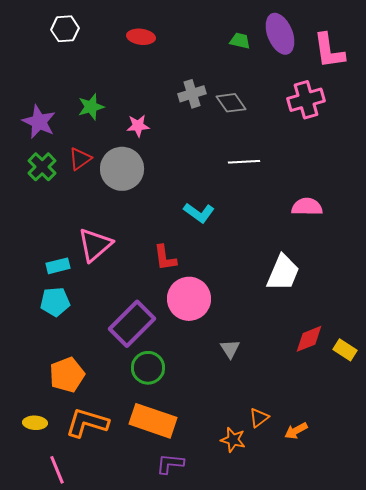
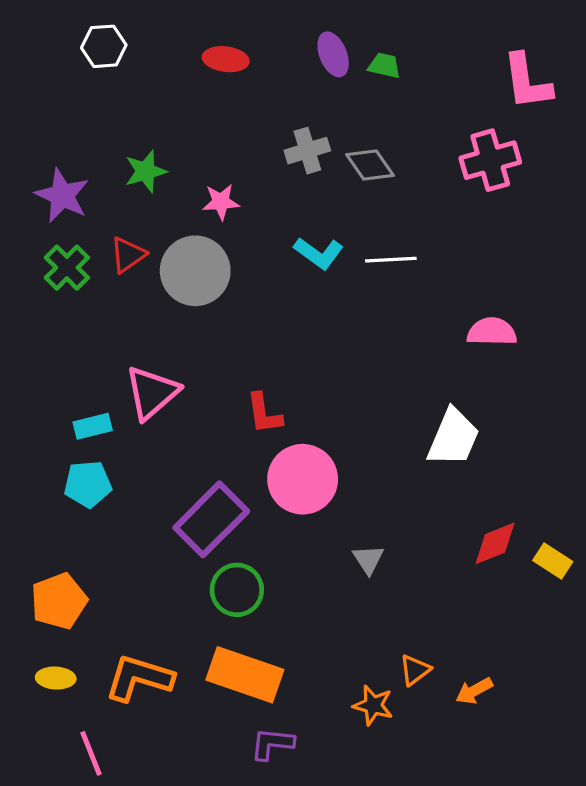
purple ellipse: (280, 34) -> (333, 54), moved, size x0.7
cyan L-shape: (199, 213) -> (319, 253), moved
orange pentagon: (67, 375) -> (59, 601), moved

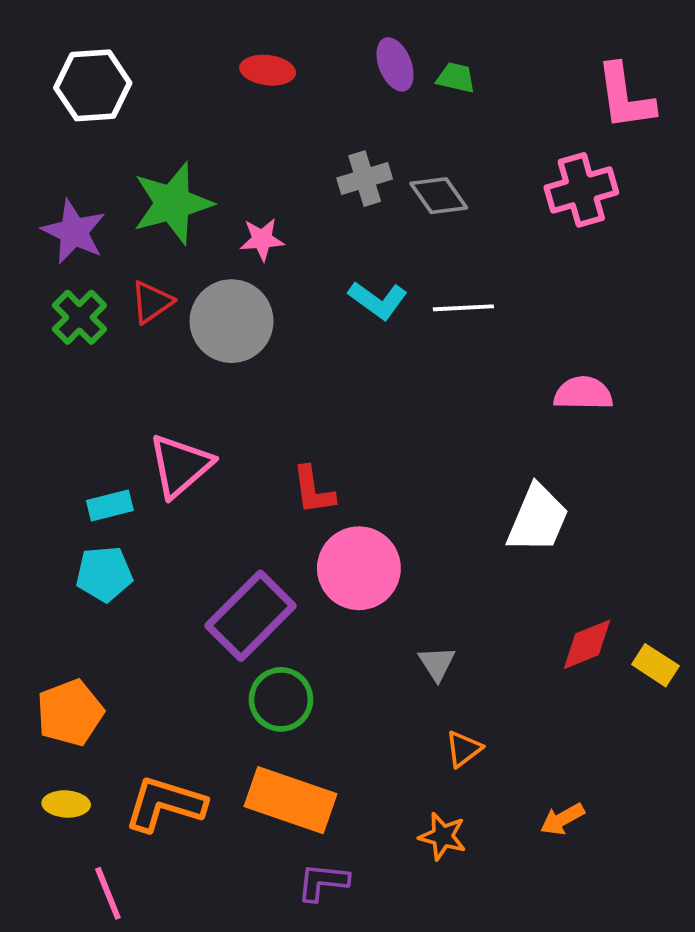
white hexagon: (104, 46) -> (93, 85), moved, size x1.4
green star: (145, 171) -> (173, 203), size x1.6
orange triangle: (415, 670) -> (463, 749), moved

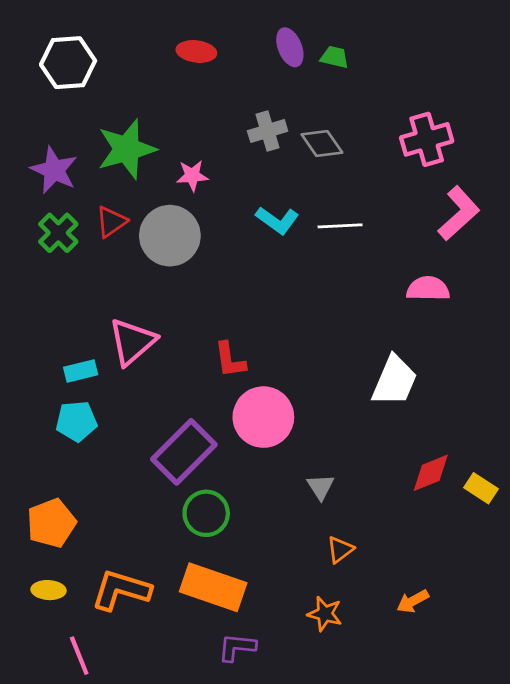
pink L-shape: (625, 97) -> (459, 213), moved, turned -124

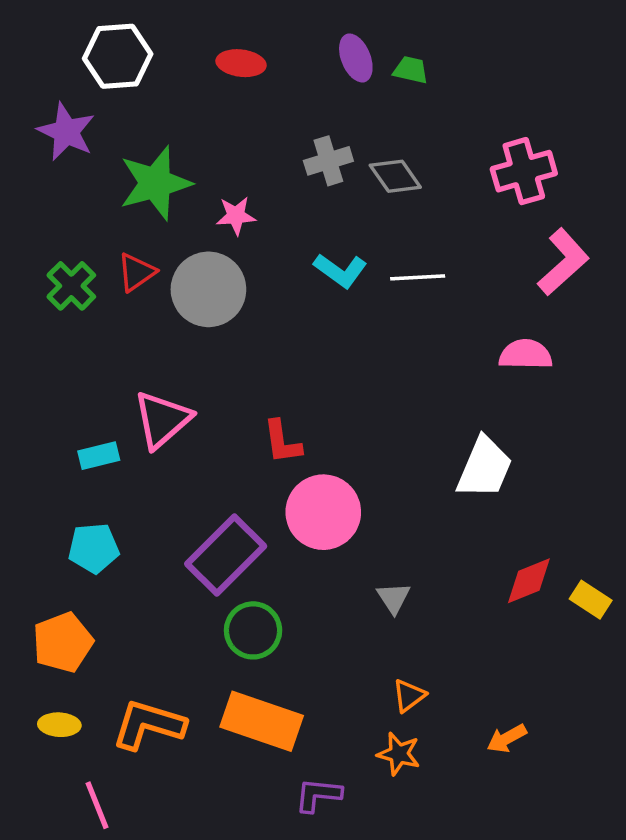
white hexagon: (68, 63) -> (118, 56), moved
purple star: (54, 170) -> (66, 132), moved
cyan pentagon: (76, 421) -> (94, 548), moved
orange triangle: (340, 550) -> (409, 696), moved
purple L-shape: (237, 647) -> (318, 795), moved

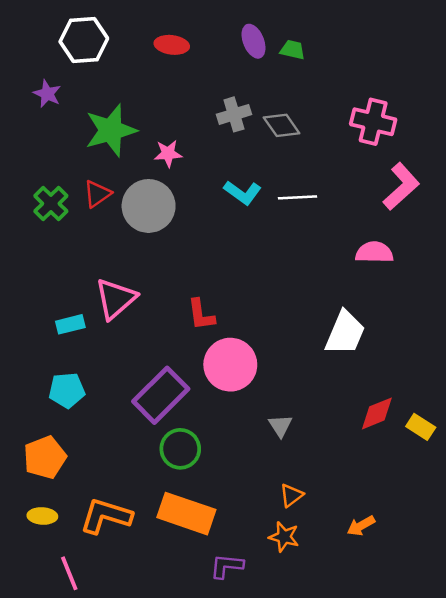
purple star: (66, 132) -> (47, 94), size x0.7
pink cross: (524, 171) -> (373, 122), turned 30

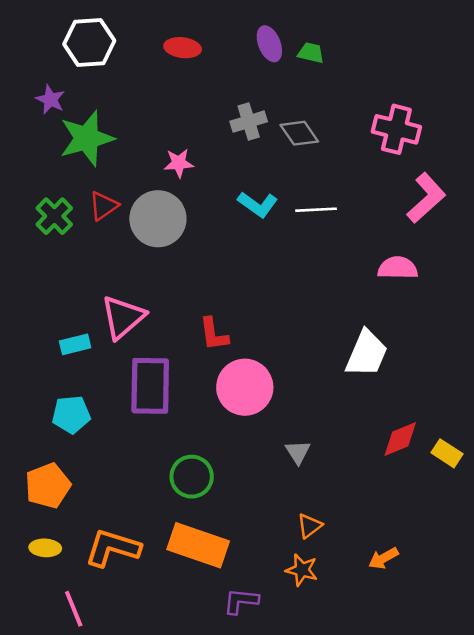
green star: (111, 130) -> (87, 138), moved
purple rectangle: (161, 395) -> (150, 386), moved, turned -44

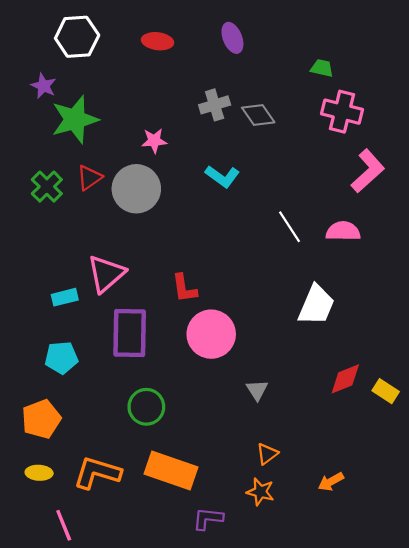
green trapezoid: (311, 53) -> (322, 68), moved
white line: (316, 210) -> (289, 227), moved, turned 60
green circle: (192, 477) -> (146, 407), moved

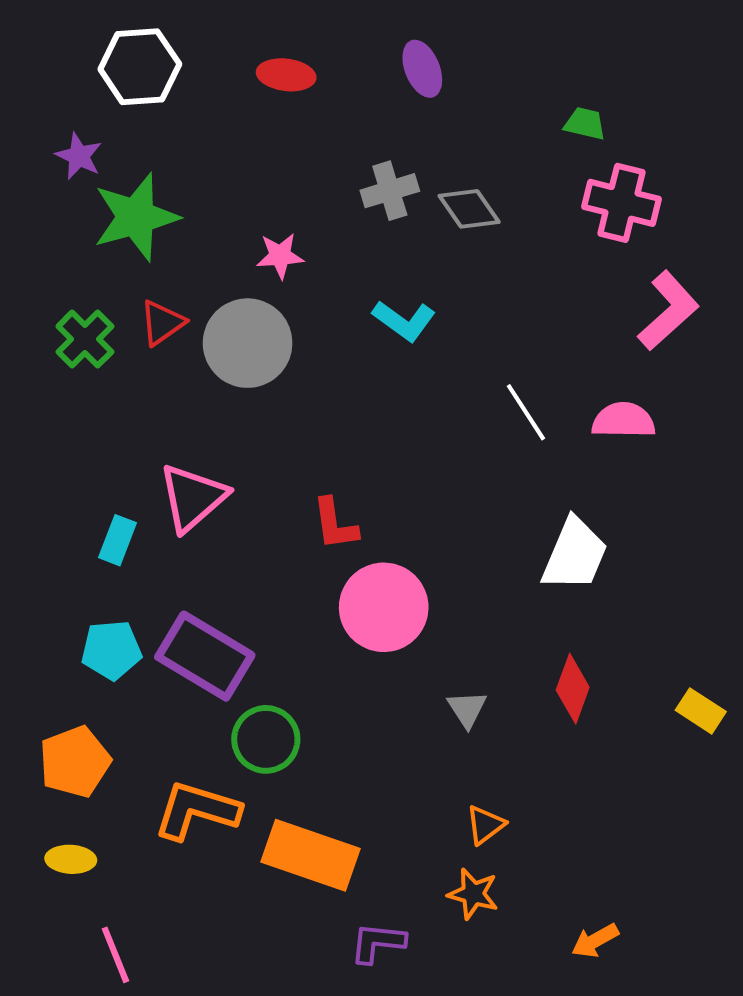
cyan rectangle: (65, 297) -> (117, 540), turned -55
purple rectangle: (130, 333) -> (205, 656), moved, turned -60
red diamond: (345, 379) -> (573, 689), moved, turned -48
orange L-shape: (97, 473) -> (197, 811), moved
orange arrow: (331, 482) -> (595, 941), moved

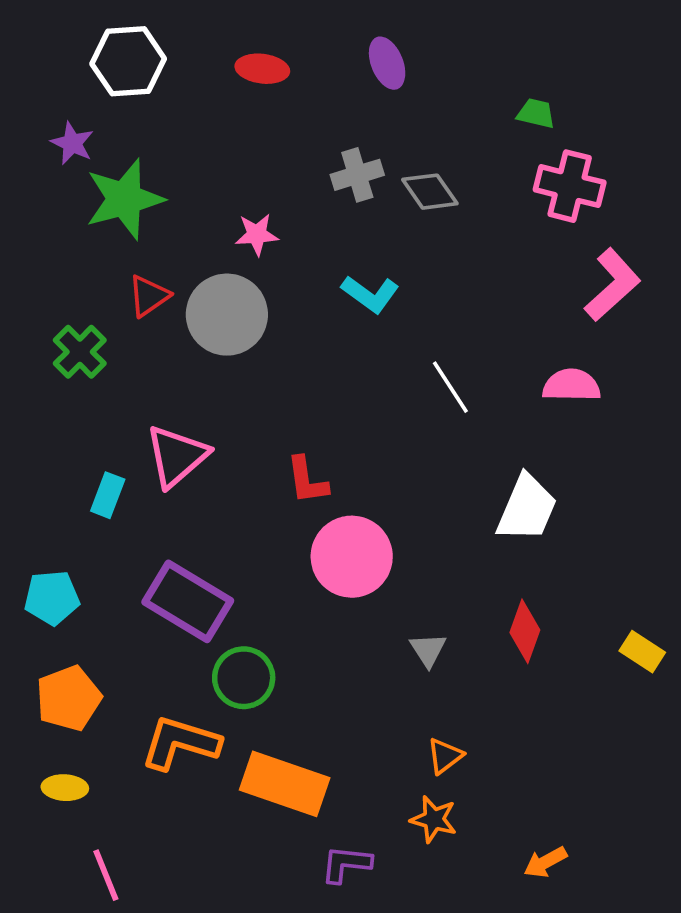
green cross: (85, 339) -> (80, 352), moved
white line: (526, 412) -> (450, 387), moved
cyan pentagon: (111, 650) -> (52, 598), moved

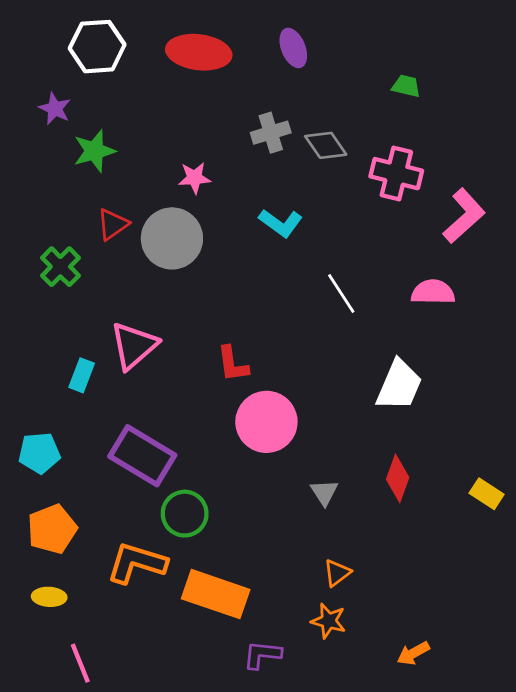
red ellipse: (262, 69) -> (199, 52), size x1.6
pink cross: (570, 186) -> (396, 174), moved
green star: (124, 199) -> (94, 151), size x0.7

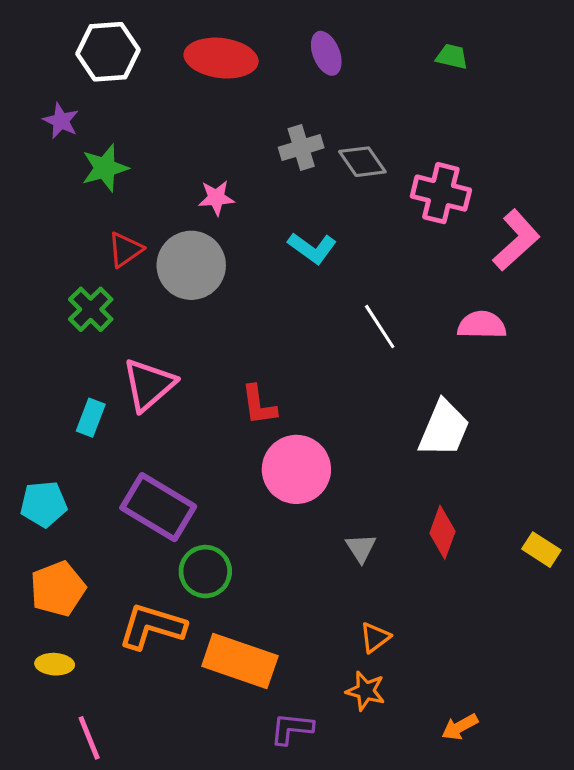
green trapezoid: (406, 86) -> (452, 56), moved
green cross: (60, 267) -> (91, 309), moved

